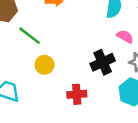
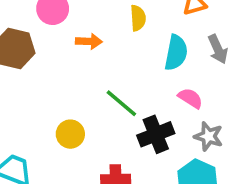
green line: (30, 36) -> (121, 103), moved

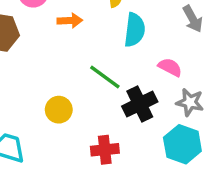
cyan semicircle: (176, 53) -> (135, 30), moved

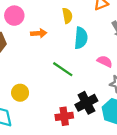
black cross: (140, 104) -> (86, 103), moved
yellow circle: (59, 110) -> (20, 93), moved

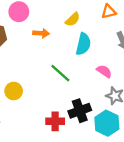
yellow semicircle: (67, 16) -> (73, 19), turned 48

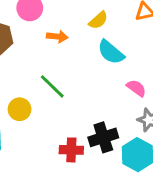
cyan semicircle: (83, 44) -> (111, 52), turned 115
green line: (60, 73) -> (52, 86), moved

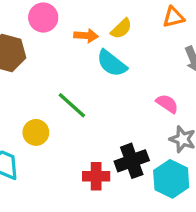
orange arrow: (57, 37) -> (86, 36), moved
cyan semicircle: (111, 52) -> (112, 63), moved

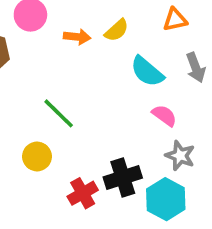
cyan semicircle: (112, 63) -> (147, 72), moved
yellow circle: (36, 132) -> (37, 156), moved
red cross: (96, 176) -> (83, 193), turned -32

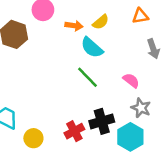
cyan semicircle: (147, 72) -> (92, 48), moved
green line: (59, 113) -> (87, 77), moved
yellow circle: (37, 156) -> (33, 138), moved

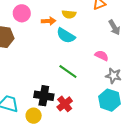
yellow semicircle: (101, 22) -> (69, 14), turned 56
green line: (87, 77) -> (68, 72), moved
black cross: (102, 121) -> (44, 96), moved, turned 36

